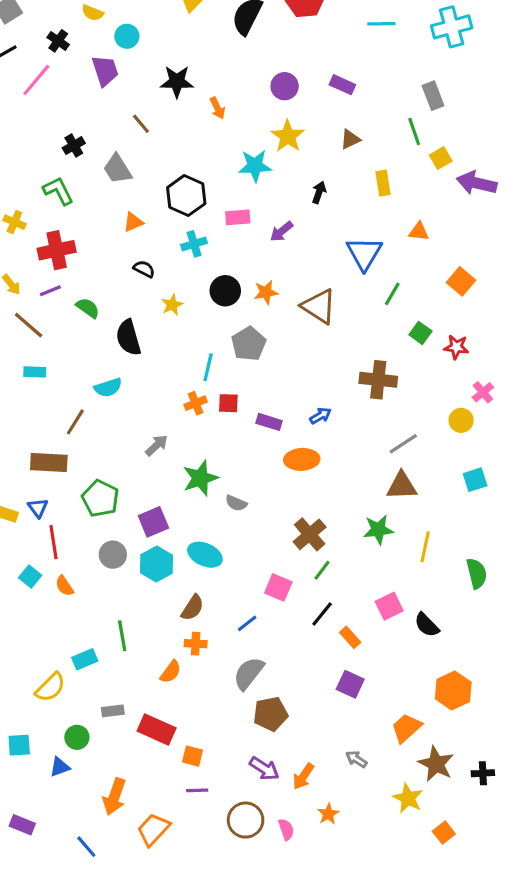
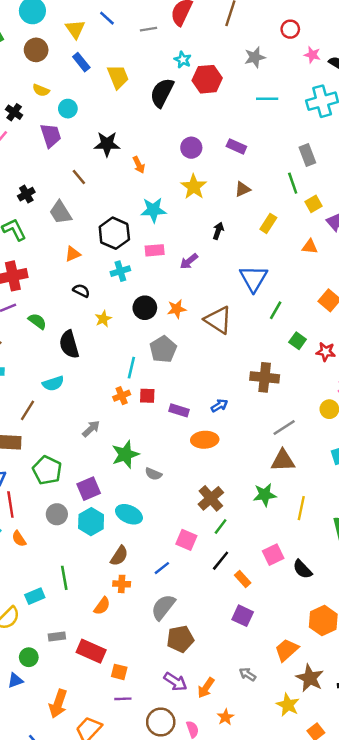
cyan star: (255, 166) -> (153, 210), moved
yellow rectangle: (383, 183) -> (268, 223), turned 42
orange triangle: (419, 231) -> (310, 247), moved

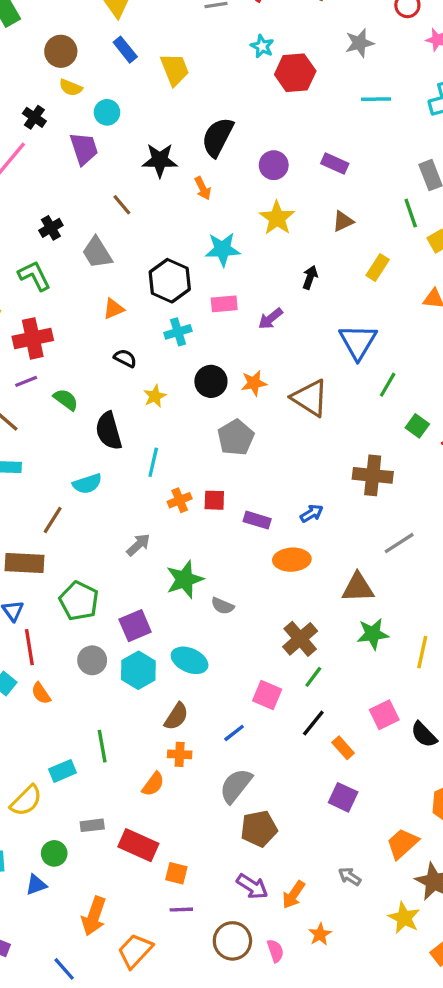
brown circle: (36, 50) -> (61, 51), moved
black semicircle: (162, 93) -> (218, 137), moved
cyan line: (131, 368) -> (153, 462), moved
brown triangle: (283, 460) -> (358, 588), moved

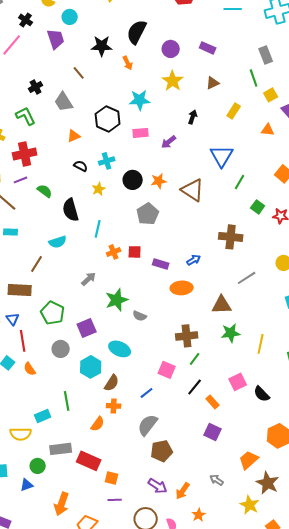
cyan cross: (178, 332) -> (107, 161), moved
brown cross: (300, 639) -> (187, 336), turned 35
cyan hexagon: (138, 670) -> (91, 367), moved
yellow semicircle: (26, 801) -> (21, 434), turned 45
gray rectangle: (92, 825) -> (61, 449), size x1.5

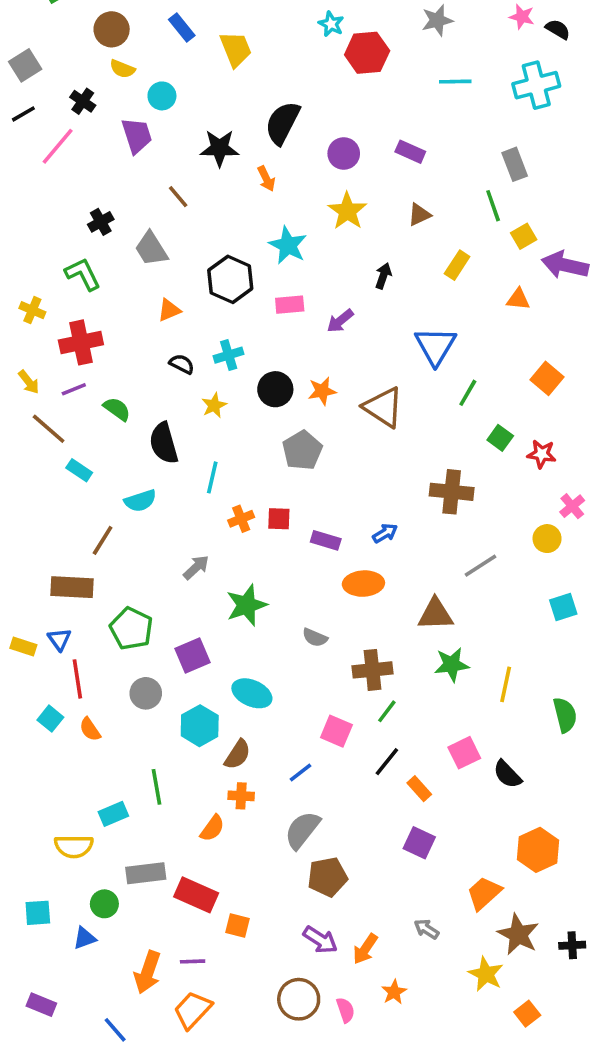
cyan star: (140, 100) -> (288, 245), turned 30
cyan rectangle: (11, 232) -> (79, 470), moved, turned 32
gray semicircle: (140, 316) -> (315, 638), moved
purple line: (115, 500) -> (193, 961), moved

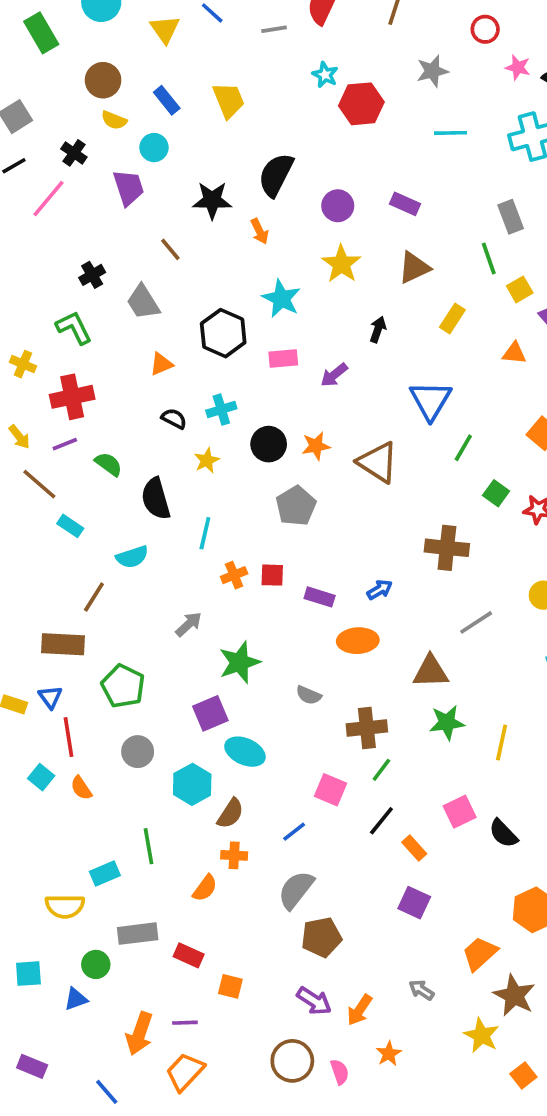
blue rectangle: (182, 28) -> (167, 100), moved
brown triangle: (419, 215) -> (414, 268), size x1.4
purple square: (193, 656) -> (210, 713), moved
red rectangle: (196, 895) -> (189, 955), size x0.7

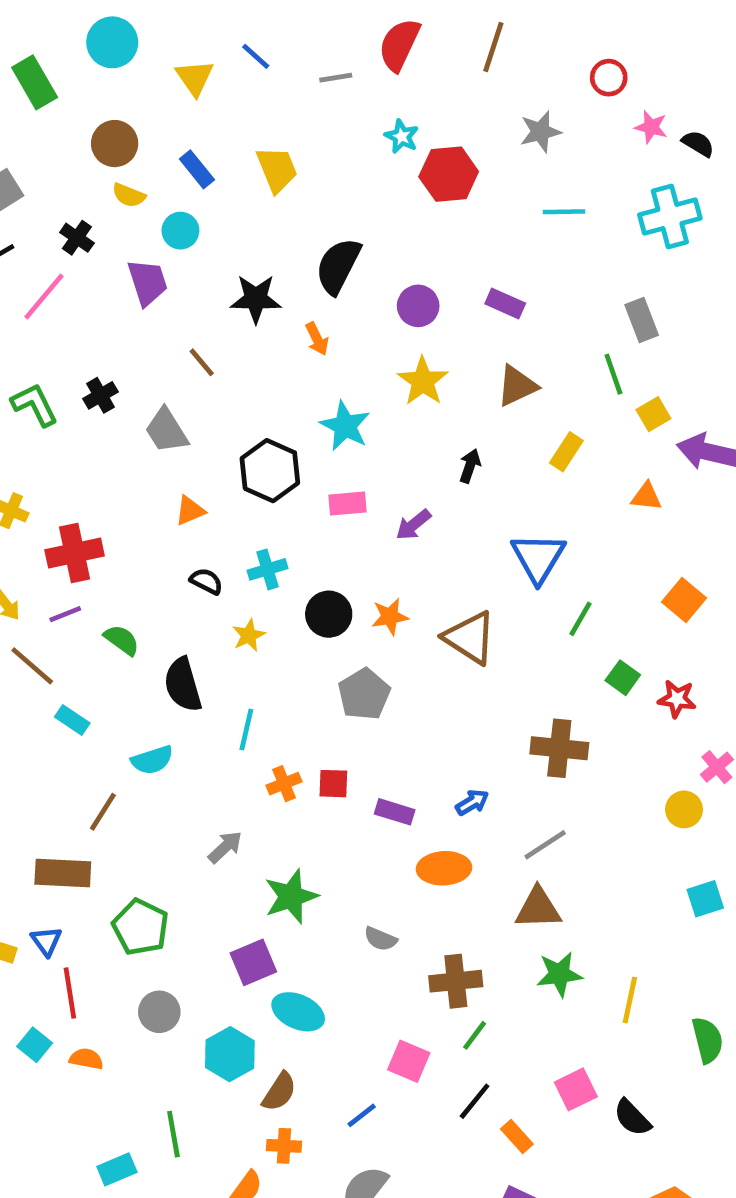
green L-shape: (74, 328) -> (35, 405), moved
gray line: (476, 622) -> (545, 845), moved
orange semicircle: (81, 788) -> (86, 1059), turned 135

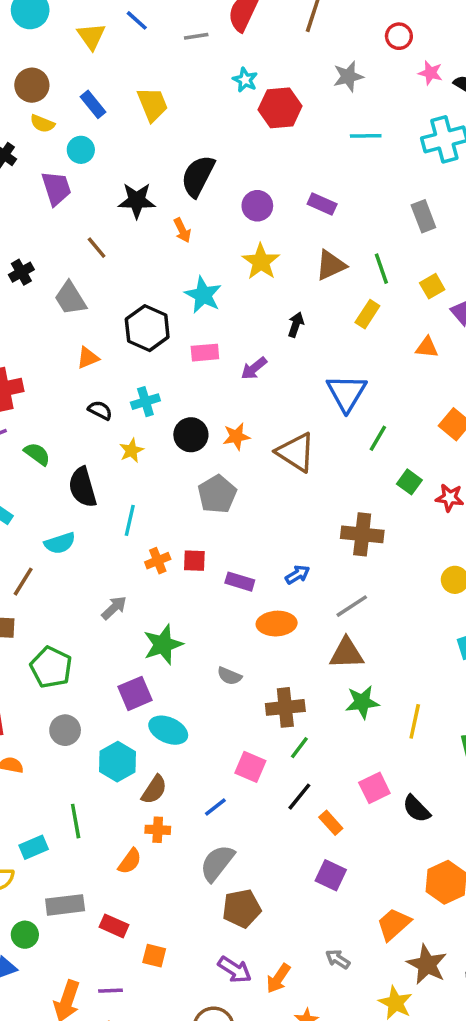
green line: (613, 374) -> (381, 269), moved

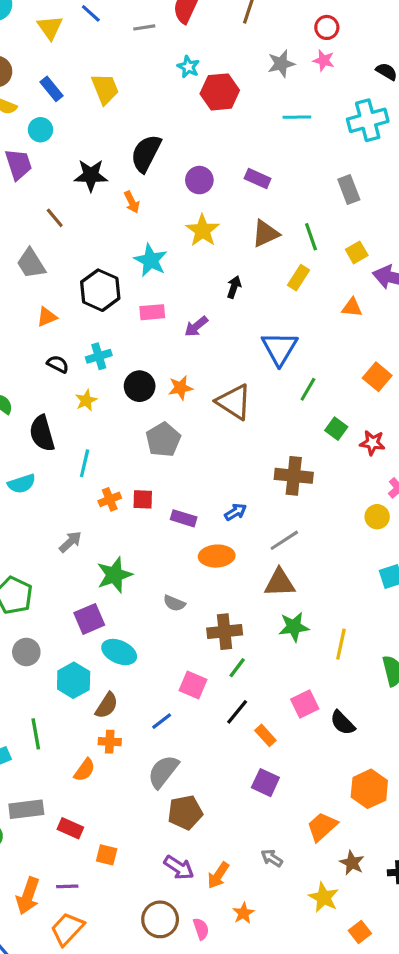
pink star: (430, 73) -> (324, 61), moved
brown star: (427, 964) -> (352, 863), size x0.7

